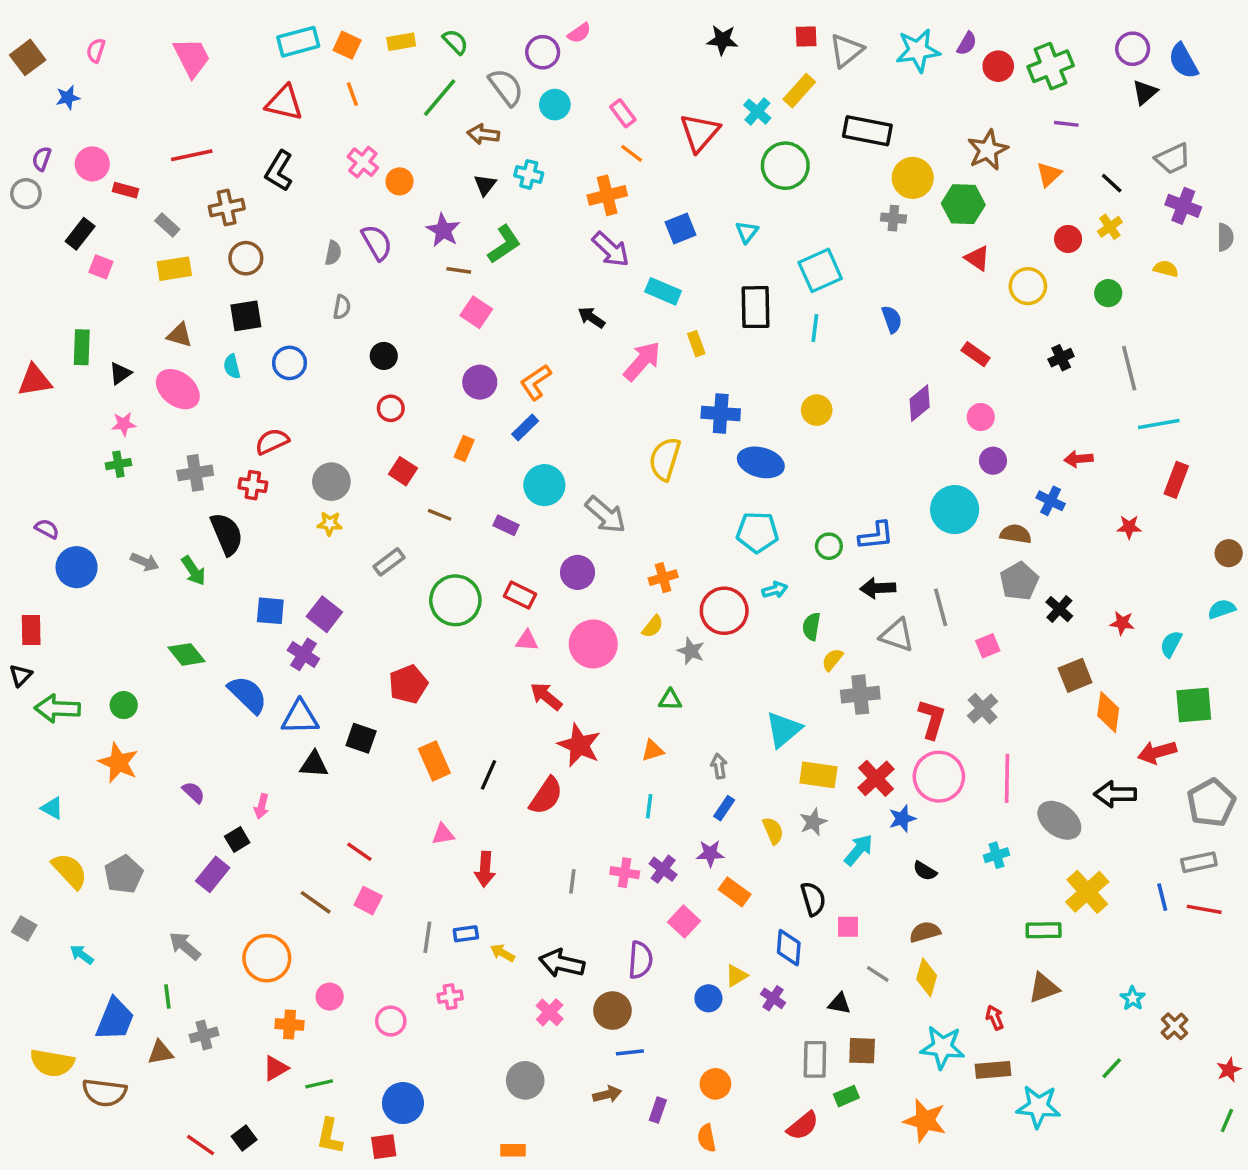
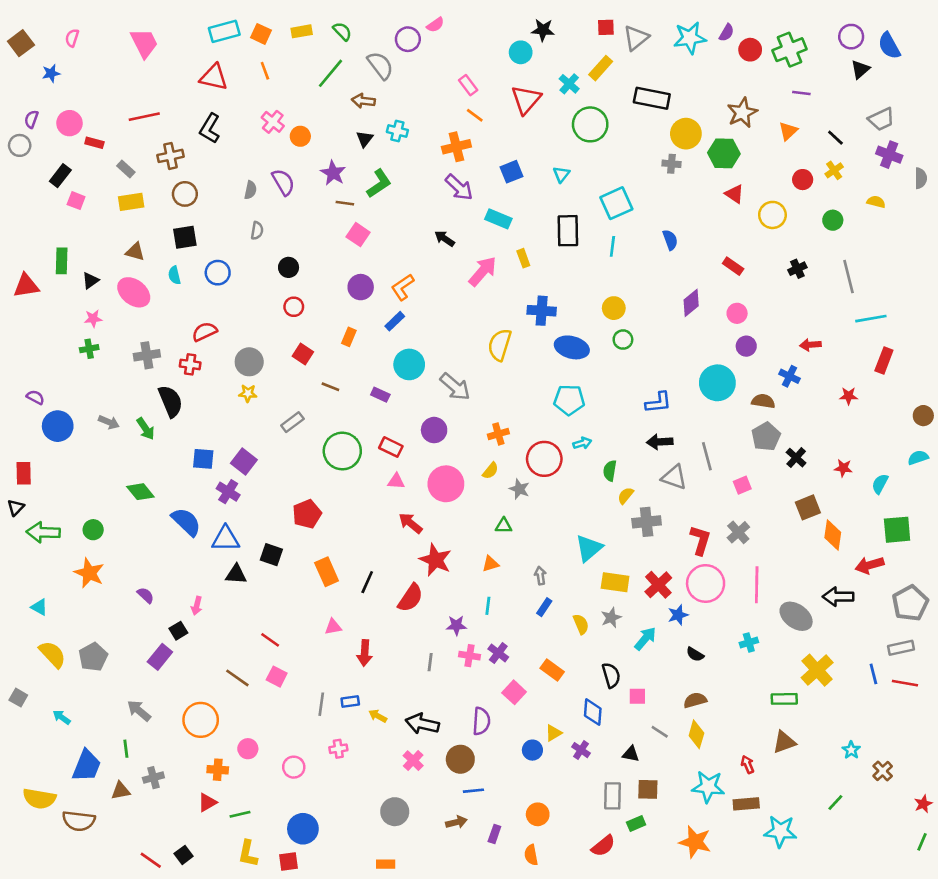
cyan circle: (555, 105) -> (521, 52), moved
green circle: (829, 546) -> (623, 340), moved
purple star: (710, 853) -> (456, 625), moved

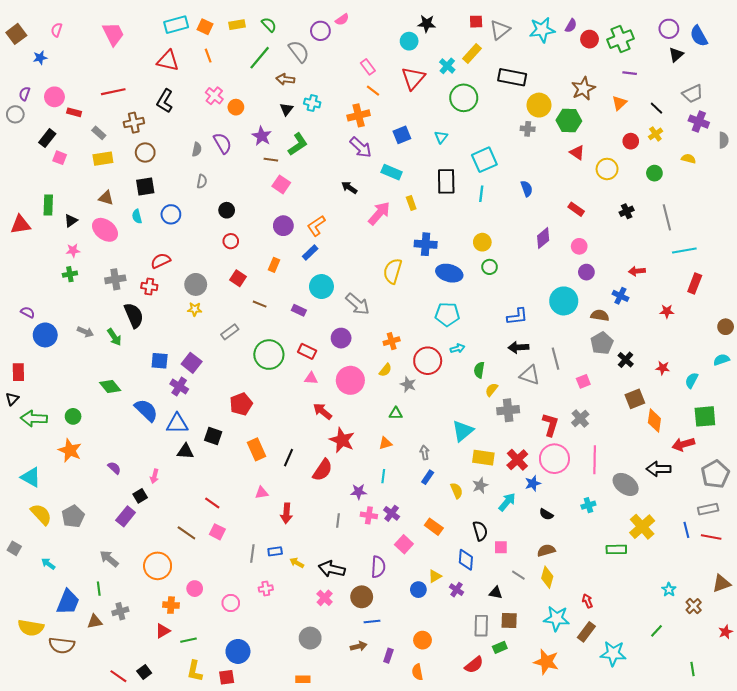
cyan triangle: (39, 607) -> (31, 477), size x1.5
brown triangle: (784, 742) -> (721, 583), moved
brown rectangle: (746, 804) -> (586, 632), turned -48
green line: (922, 842) -> (693, 669), moved, turned -32

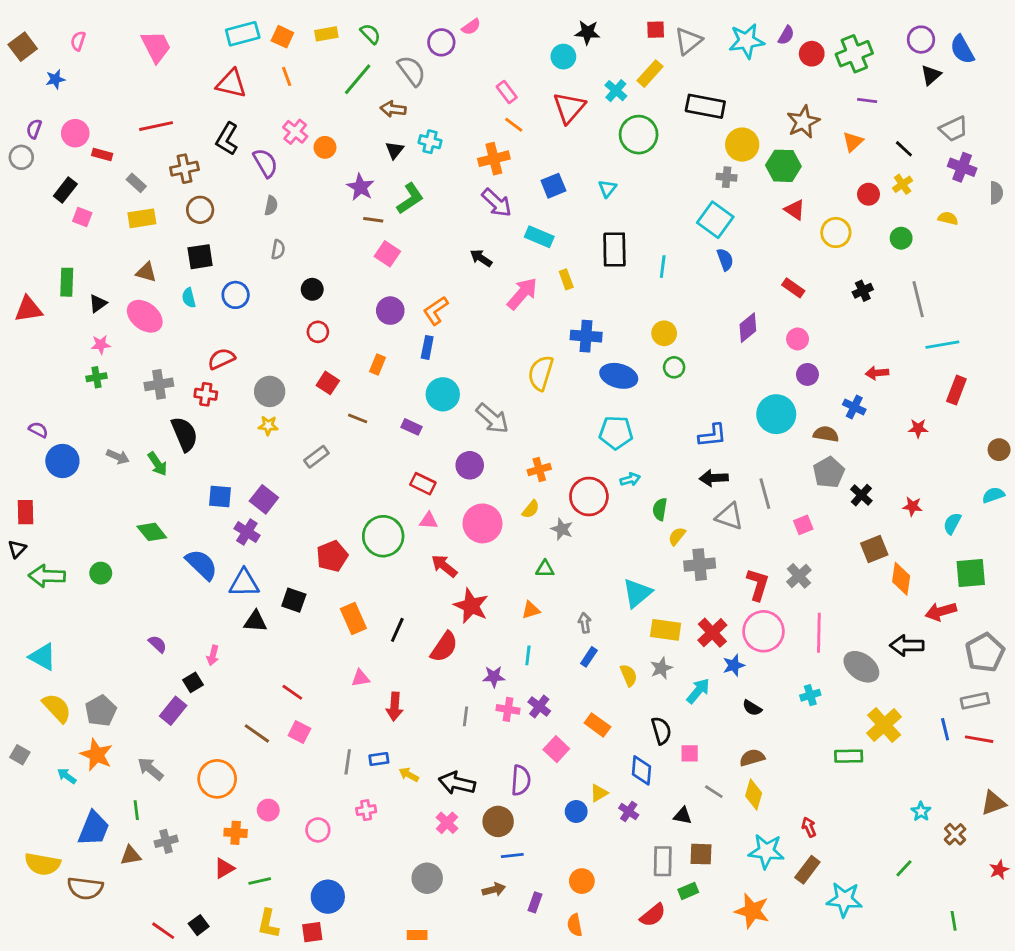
purple semicircle: (223, 143) -> (265, 163), moved
cyan square: (484, 160) -> (715, 220), moved, turned -30
blue rectangle: (310, 252) -> (427, 347), turned -35
green circle: (269, 355) -> (383, 536), moved
orange star: (70, 450) -> (97, 755), moved

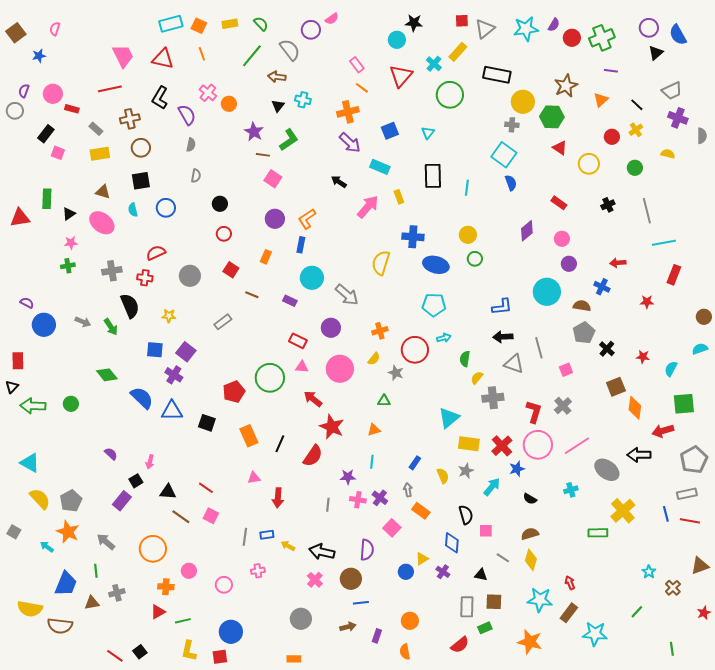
pink trapezoid: (156, 47) -> (123, 56), moved
yellow star: (268, 426) -> (169, 316), moved
black triangle: (255, 621) -> (168, 492), moved
gray arrow: (585, 623) -> (408, 490), moved
pink line: (819, 633) -> (577, 446), turned 56

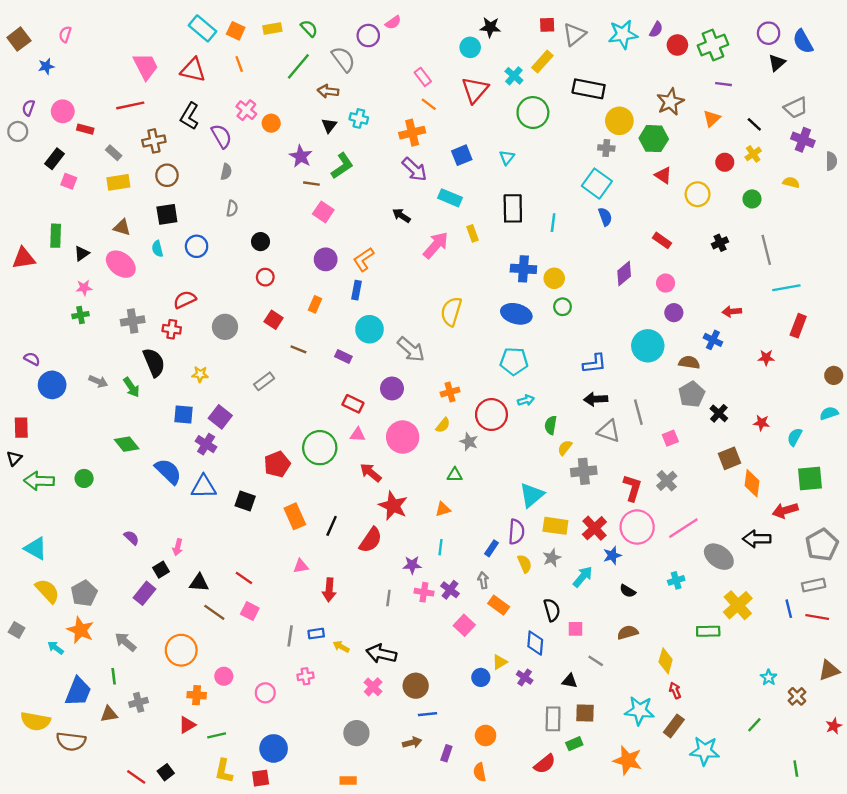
cyan rectangle: (171, 24) -> (202, 28), turned 55
blue cross: (413, 237) -> (523, 269), moved
purple semicircle: (367, 550) -> (516, 532), moved
yellow diamond: (531, 560) -> (666, 661), moved

